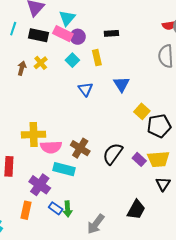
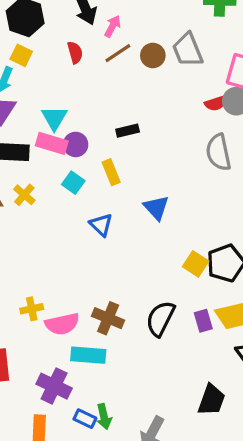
yellow square: (142, 111) -> (196, 264), moved
yellow cross: (34, 135) -> (32, 309), size x0.6
purple rectangle: (139, 159) -> (203, 321), turned 40

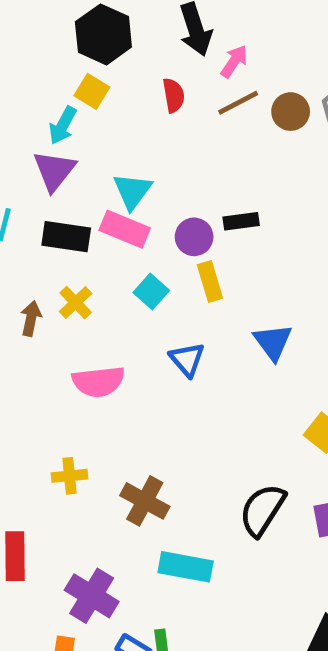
purple circle: (76, 144) -> (194, 237), moved
brown cross: (108, 318) -> (145, 501), moved
pink semicircle: (62, 324) -> (98, 382), moved
cyan rectangle: (88, 355) -> (186, 567), moved

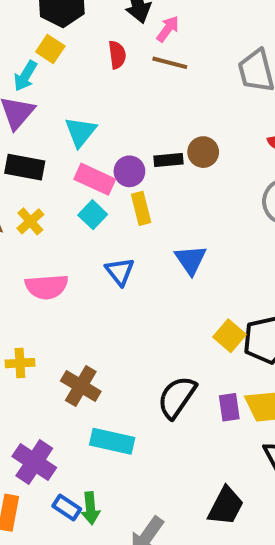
brown line: (238, 103) -> (170, 63), turned 40
brown circle: (291, 112) -> (203, 152), moved
pink rectangle: (125, 229) -> (95, 179), moved

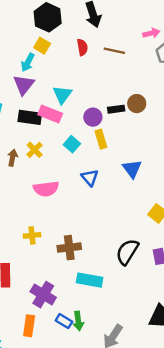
pink arrow: (168, 29) -> (151, 33), moved, turned 42
pink rectangle: (95, 179) -> (50, 114), moved
brown cross: (81, 386) -> (69, 248), turned -35

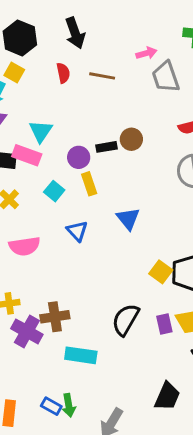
purple cross: (43, 295) -> (27, 331), moved

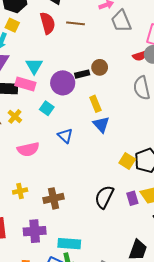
red semicircle: (63, 73) -> (48, 23), size x1.5
purple circle: (79, 157) -> (63, 83), size x1.5
yellow rectangle: (89, 184) -> (95, 104), moved
purple cross: (27, 331) -> (35, 231), moved, turned -30
cyan rectangle: (81, 355) -> (69, 244), moved

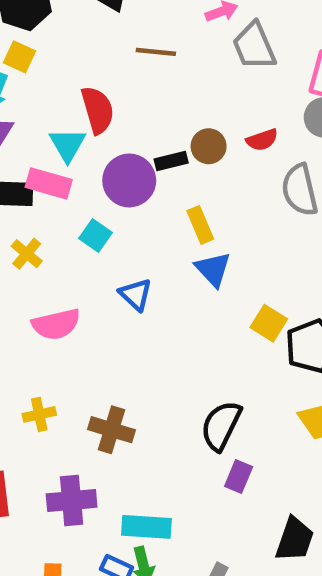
red semicircle: (48, 23) -> (98, 110), moved
red semicircle: (140, 56) -> (262, 140), moved
yellow square: (127, 161) -> (269, 323), moved
brown cross: (53, 198) -> (111, 430), turned 30
purple rectangle: (132, 198) -> (239, 476), moved, turned 40

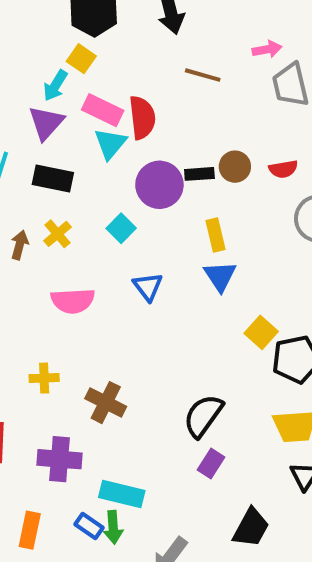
pink rectangle: (49, 183) -> (103, 110), moved

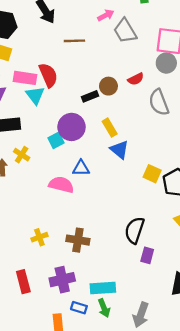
purple circle: (159, 185) -> (72, 127), moved
cyan square: (121, 228) -> (56, 140), turned 35
blue triangle: (148, 287) -> (81, 168), turned -36
pink semicircle: (73, 301) -> (61, 185), moved, turned -145
blue rectangle: (89, 526) -> (79, 308), moved

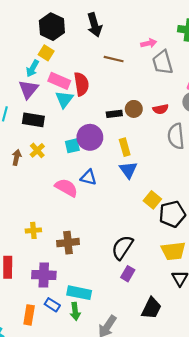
brown cross: (78, 240) -> (68, 243), turned -30

